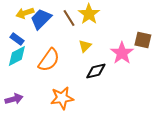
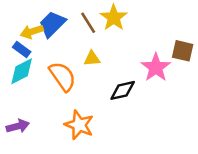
yellow arrow: (25, 13) -> (32, 32), moved
yellow triangle: (85, 46) -> (92, 58), moved, turned 40
orange semicircle: (49, 60) -> (63, 76), turned -70
orange star: (62, 98) -> (79, 125), turned 30

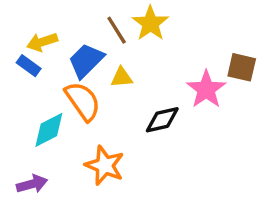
blue trapezoid: (52, 24) -> (86, 61), moved
cyan diamond: (22, 71) -> (49, 130), moved
purple arrow: (18, 126) -> (32, 184), moved

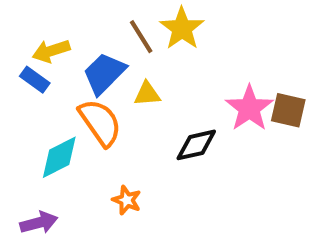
brown square: (242, 67) -> (288, 110), moved
orange star: (105, 165) -> (127, 200), size x0.6

